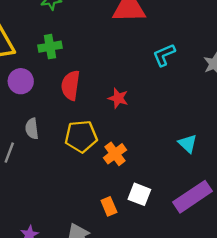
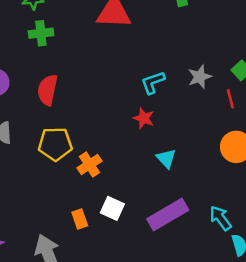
green cross: (50, 47) -> (41, 33), moved
cyan L-shape: (164, 55) -> (153, 82), moved
red star: (118, 98) -> (144, 118), moved

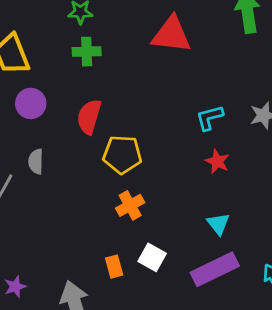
red star: (144, 118) -> (217, 161), moved
yellow pentagon: (55, 144) -> (122, 154), moved
cyan triangle: (166, 158) -> (218, 224), moved

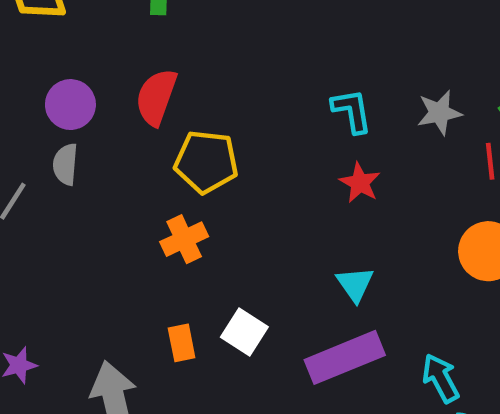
purple circle: (31, 103) -> (70, 105), moved
cyan L-shape: (210, 118) -> (352, 111), turned 92
orange cross: (130, 205) -> (184, 239), moved

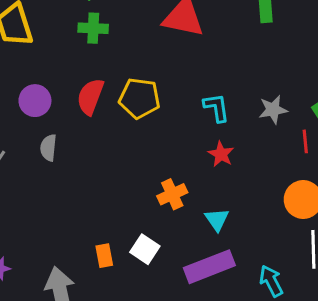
yellow pentagon: (206, 162) -> (139, 98), moved
gray semicircle: (65, 164) -> (48, 148), moved
orange cross: (184, 239) -> (172, 194), moved

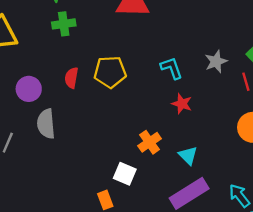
red semicircle: (90, 97) -> (71, 78), size x0.7
gray semicircle: (48, 148) -> (46, 124), size x1.4
white square: (145, 249) -> (125, 174), moved

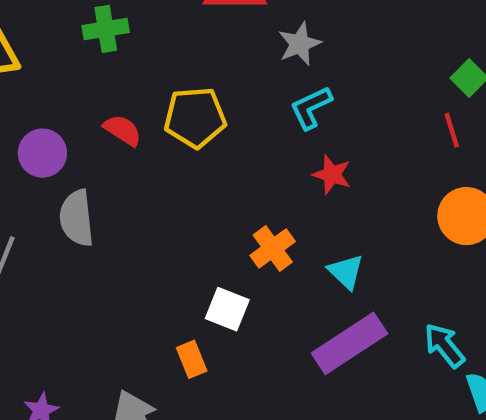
gray star: (216, 61) -> (300, 44), moved
cyan L-shape: (172, 68) -> (311, 108), turned -95
red semicircle: (71, 78) -> (123, 130), turned 114

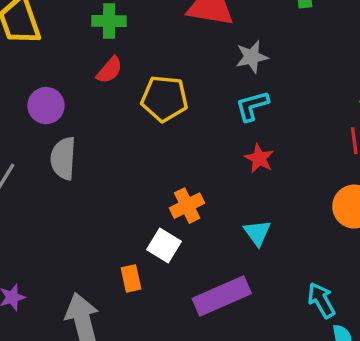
red semicircle: (123, 130) -> (109, 70), moved, turned 88
orange cross: (273, 248) -> (187, 206), moved
purple rectangle: (349, 343) -> (222, 296), moved

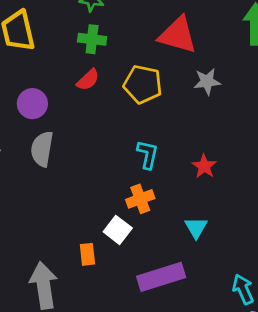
yellow pentagon: (164, 99) -> (143, 84), moved
cyan L-shape: (252, 106) -> (148, 154), moved, turned 112

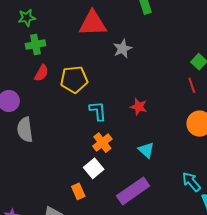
yellow pentagon: (143, 84) -> (74, 79), moved
white square: (118, 230) -> (94, 168), turned 30

